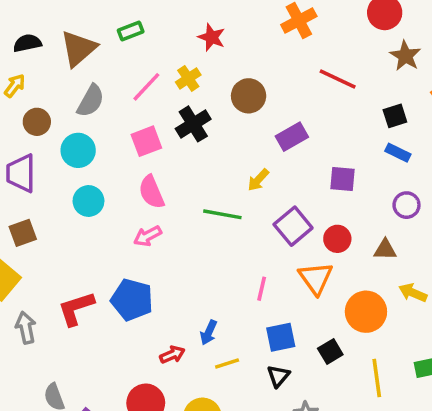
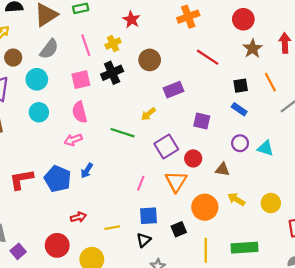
pink line: (146, 87) -> (86, 45), turned -70
blue arrow: (209, 332) -> (87, 171), moved

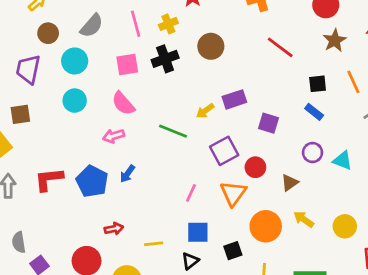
purple rectangle: (174, 90) -> (234, 99), moved
pink semicircle: (80, 112) -> (123, 103), turned -30
brown triangle: (222, 170) -> (290, 183), turned -48

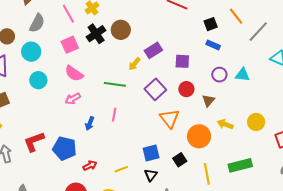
brown circle: (211, 46) -> (121, 30), moved
red circle: (255, 167) -> (186, 89), moved
blue pentagon: (92, 181) -> (65, 148), moved
pink line: (191, 193) -> (114, 115), moved

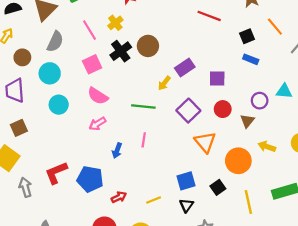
purple circle: (219, 75) -> (260, 101), moved

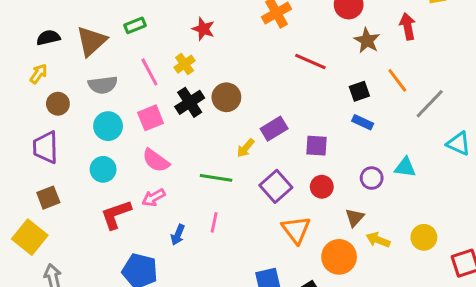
gray semicircle: (55, 42) -> (103, 85), turned 55
cyan circle: (50, 73) -> (108, 126), moved
brown triangle: (247, 121) -> (355, 217), moved
red L-shape: (56, 173) -> (116, 215), moved

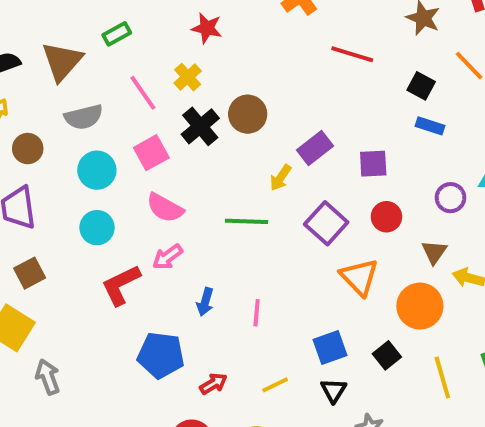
black square: (359, 91) -> (421, 86), turned -36
pink line: (214, 222) -> (257, 313), moved

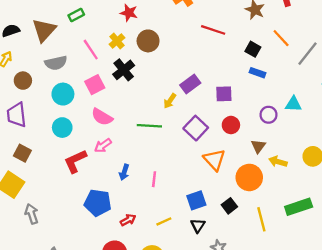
brown circle: (248, 114) -> (148, 41), moved
brown square: (30, 273) -> (22, 153), turned -36

